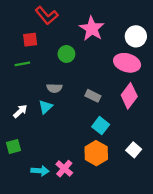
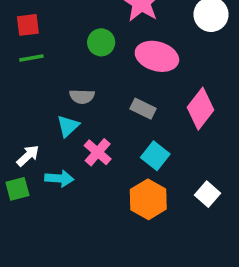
red square: (30, 40) -> (28, 25), moved
pink ellipse: (127, 63) -> (157, 56), moved
white arrow: (20, 111) -> (28, 156), moved
pink cross: (64, 169) -> (98, 152), moved
cyan arrow: (40, 171) -> (59, 178), moved

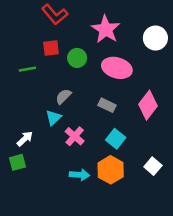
red square: (28, 25) -> (51, 48), moved
gray semicircle: (82, 96) -> (63, 96), turned 133
cyan arrow: (59, 178) -> (80, 175), moved

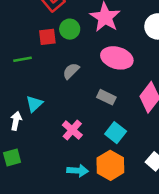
green circle: (77, 58) -> (70, 29), moved
gray semicircle: (63, 96) -> (71, 71), moved
cyan triangle: (53, 118) -> (34, 104), moved
white arrow: (25, 139) -> (16, 121), moved, turned -35

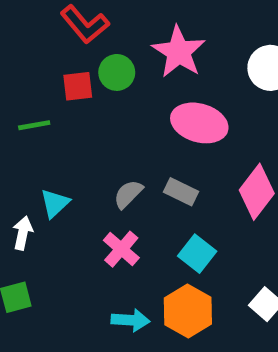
gray semicircle: (71, 71) -> (128, 194), moved

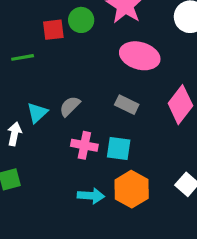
gray semicircle: (128, 194) -> (70, 106), moved
pink cross: (121, 249) -> (84, 145), turned -30
cyan square: (197, 254) -> (119, 149), moved, turned -30

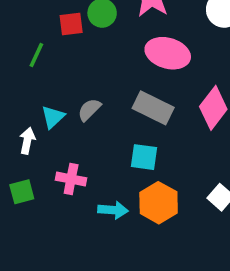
green line: (23, 57) -> (36, 55), turned -55
gray rectangle: (127, 105) -> (153, 108), size x1.5
pink cross: (84, 145) -> (71, 179), moved

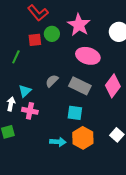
gray semicircle: (89, 110) -> (52, 81), moved
pink cross: (71, 179) -> (30, 111), moved

